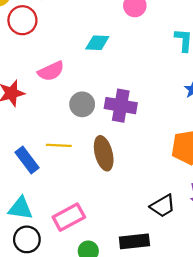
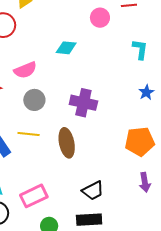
gray circle: (82, 104) -> (34, 100), moved
black trapezoid: (163, 206) -> (93, 191), moved

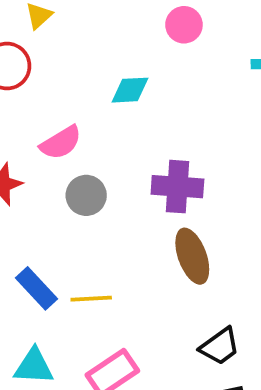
yellow line: (29, 134) -> (91, 299), moved
brown ellipse: (67, 143) -> (192, 256), moved

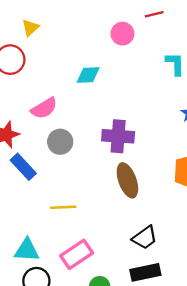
blue rectangle: (37, 288) -> (23, 167), moved

